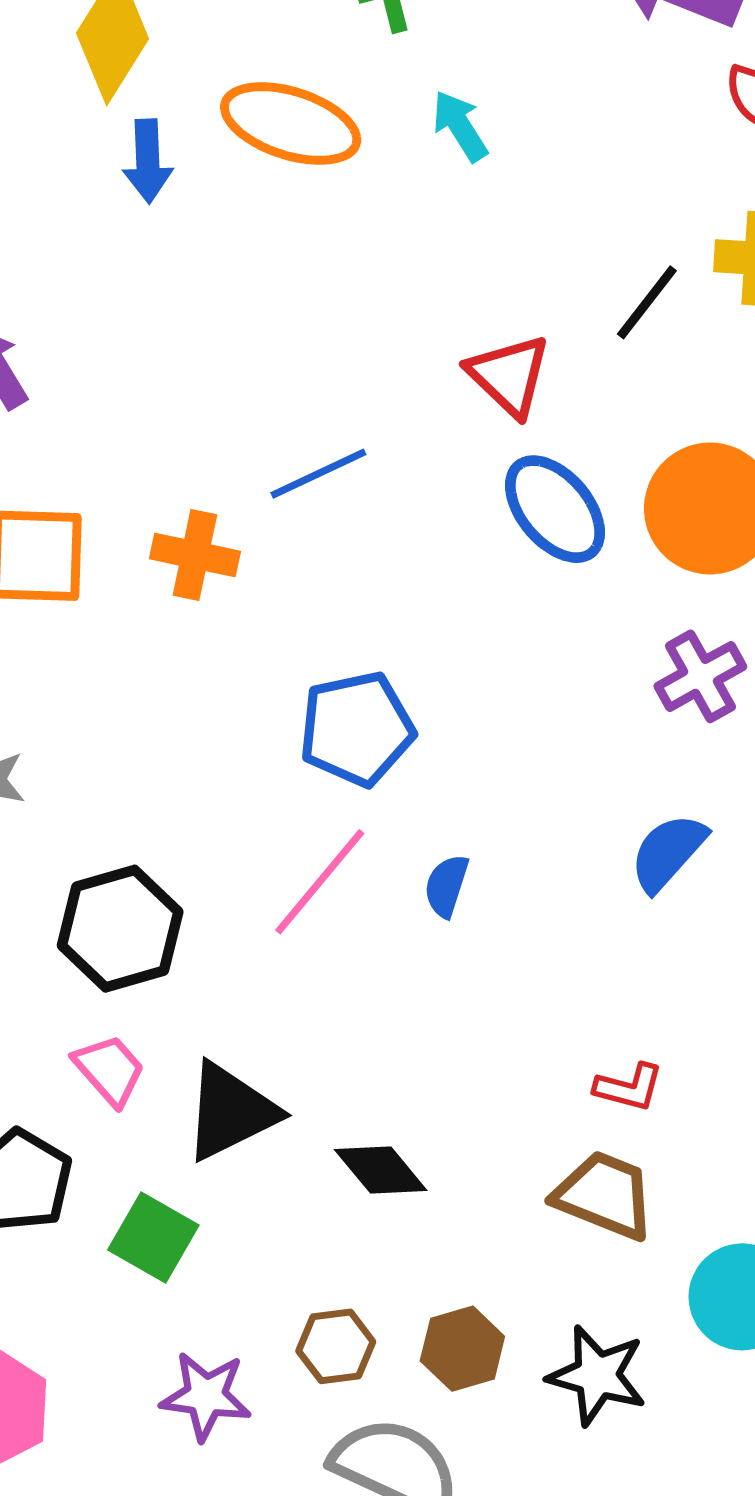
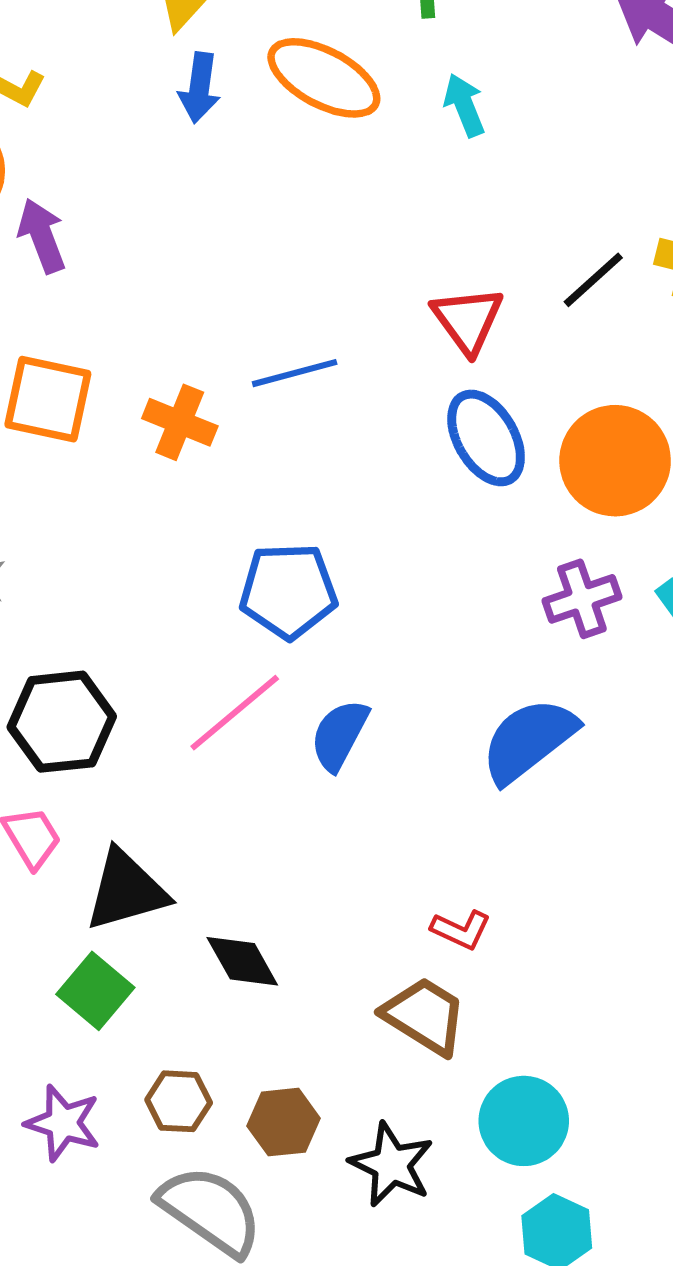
blue semicircle: (668, 852) -> (529, 740), size x1.4
blue semicircle: (446, 886) -> (339, 735), size x1.4
green square: (153, 1238) -> (95, 991), moved

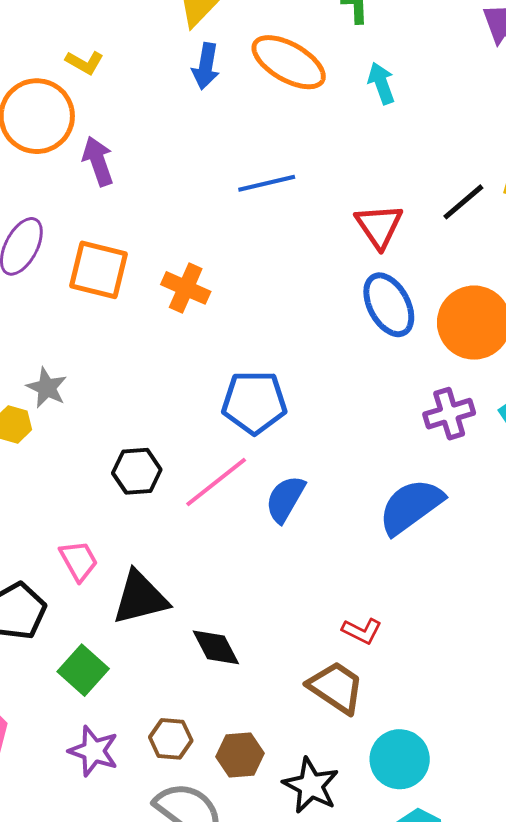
blue line: (295, 373) -> (267, 183), moved
black hexagon: (62, 722) -> (137, 471), moved, size x0.7
green square: (95, 991) -> (83, 670), moved

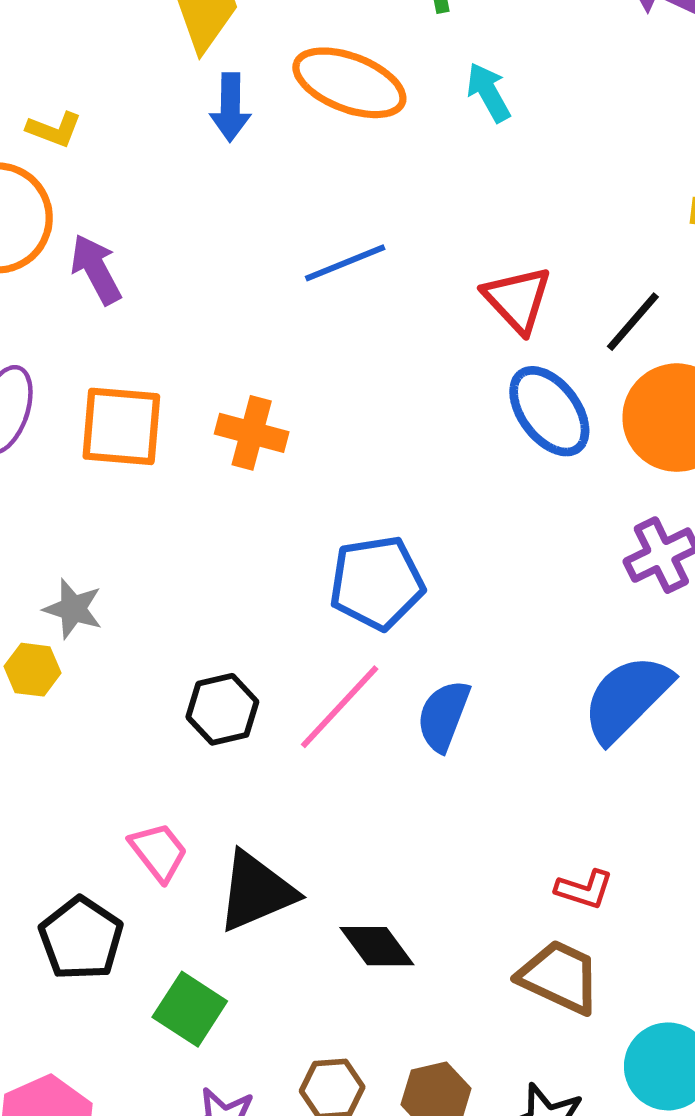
black line: (463, 202) -> (633, 322), moved

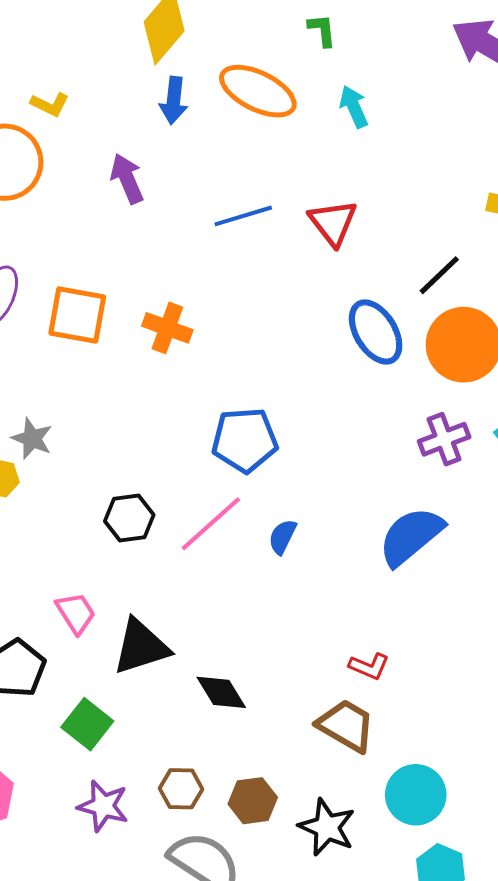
purple arrow: (96, 269) -> (127, 179), moved
red triangle: (517, 299) -> (333, 223), moved
blue semicircle: (443, 716) -> (282, 537), size x0.7

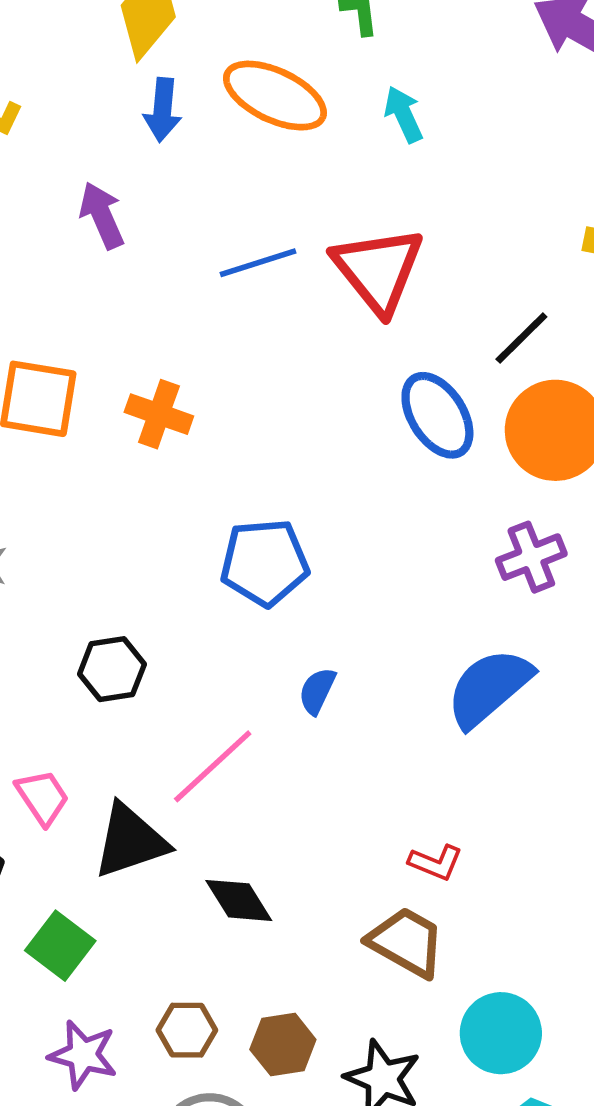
red triangle: (333, 223) -> (378, 270), size x1.4
pink line: (211, 524) -> (213, 766), moved

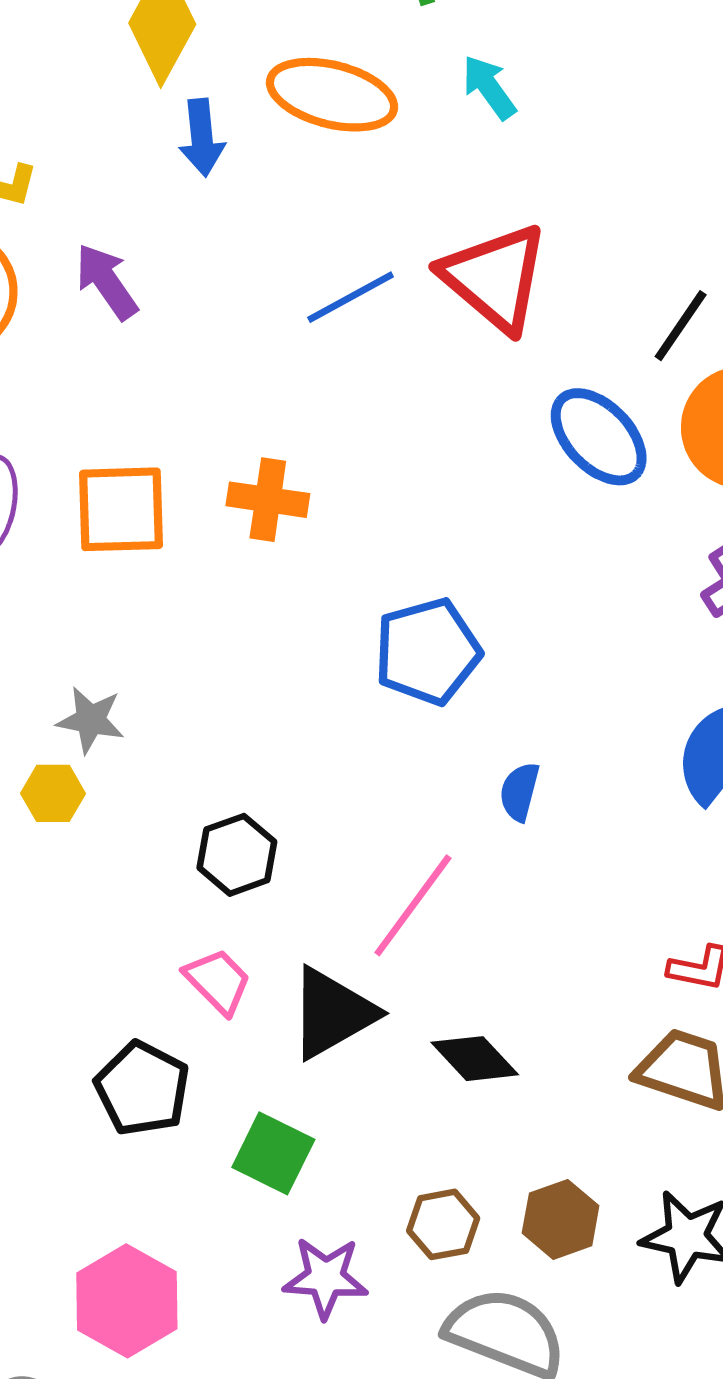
purple arrow: (102, 215) -> (107, 282), moved
black hexagon: (112, 669) -> (237, 855), moved

